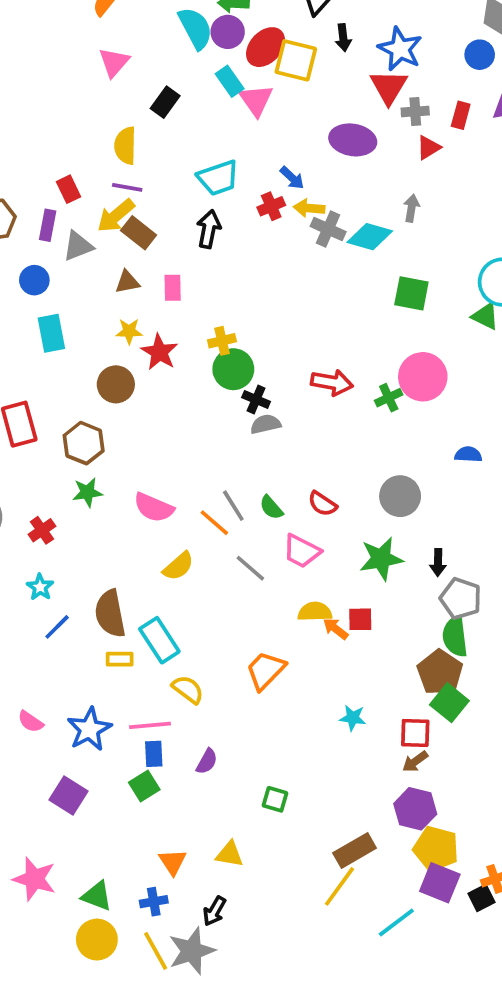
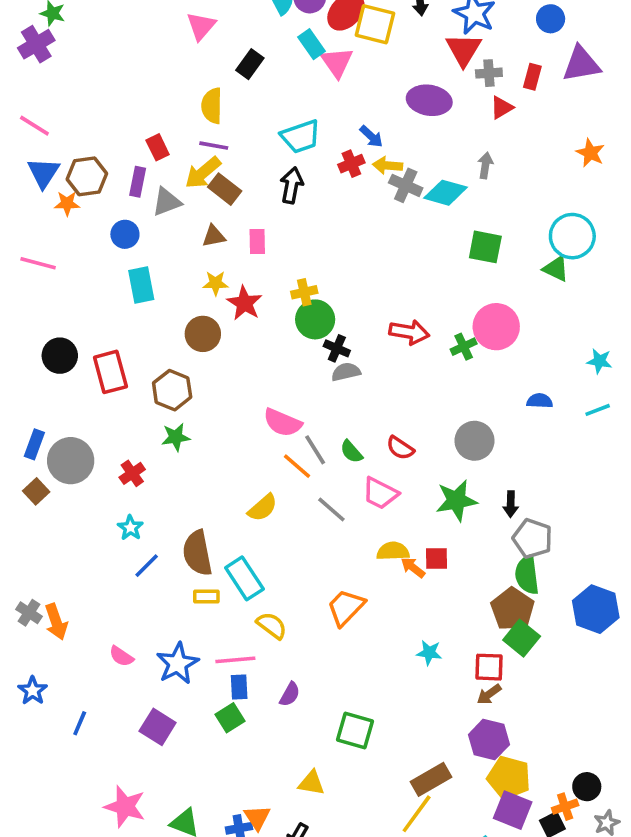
pink semicircle: (154, 508) -> (283, 423), moved
green square: (275, 799) -> (355, 730), size x1.5
orange triangle: (173, 862) -> (257, 817), moved

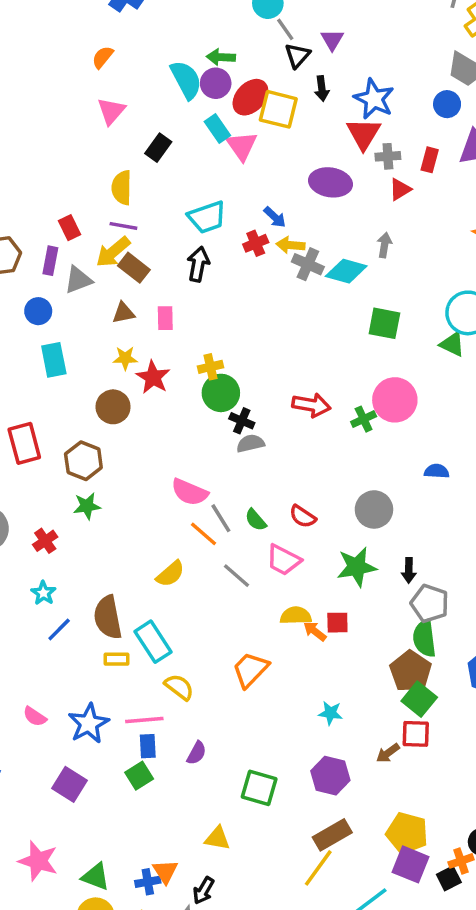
red square: (489, 667) -> (416, 734), moved
purple hexagon: (489, 740) -> (330, 776), moved

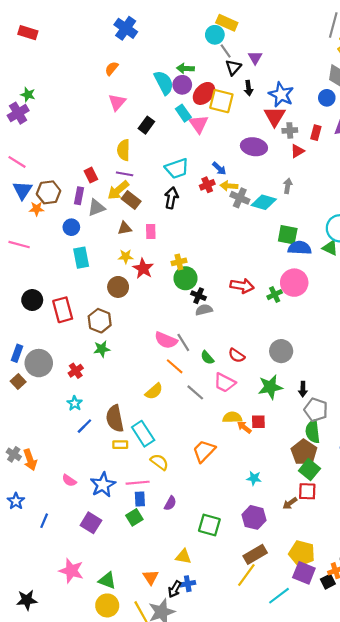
blue semicircle: (437, 471) -> (300, 248), moved, size x1.5
gray line: (221, 518) -> (183, 342), moved
blue cross: (148, 882) -> (188, 584), moved

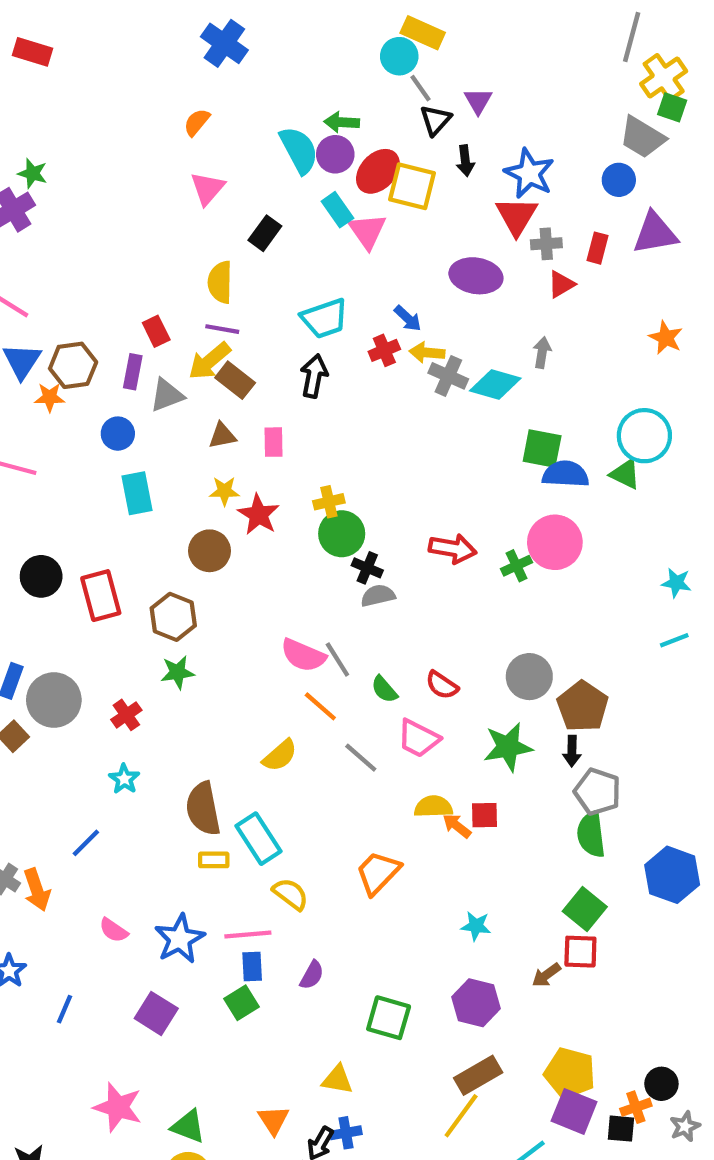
blue line: (84, 426) -> (86, 843), moved
brown pentagon: (304, 452) -> (583, 706), moved
black square: (328, 582) -> (621, 1129), turned 32

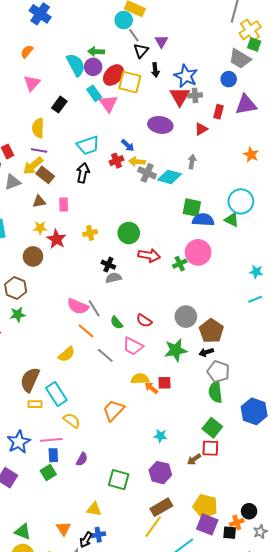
gray cross: (546, 244) -> (195, 95), moved
green circle: (342, 534) -> (129, 233), moved
black arrow: (572, 751) -> (206, 352), turned 72
brown semicircle: (203, 809) -> (30, 380), turned 35

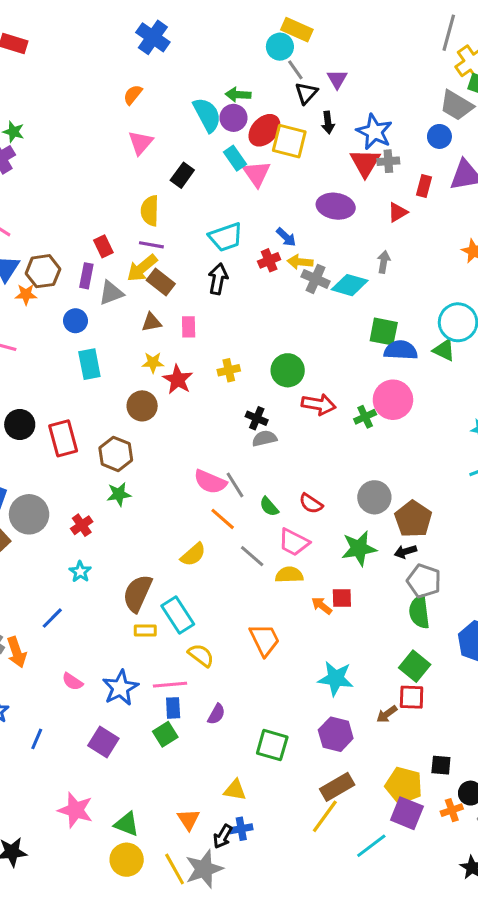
yellow semicircle: (140, 379) -> (289, 575), moved
orange trapezoid: (113, 410) -> (264, 640), turned 110
cyan star: (160, 436) -> (336, 678), size x1.6
black square: (230, 533) -> (441, 765), moved

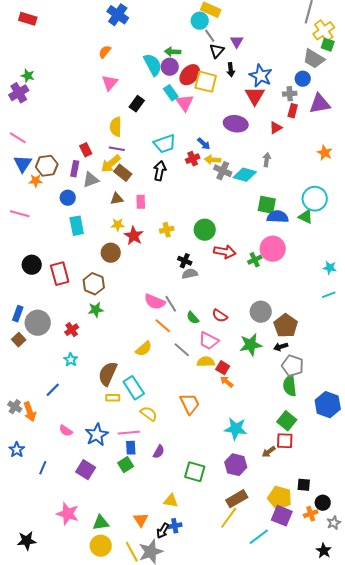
gray cross: (388, 161) -> (290, 94), moved
red square: (342, 598) -> (223, 368), moved, turned 32
green triangle: (127, 824) -> (101, 523), turned -30

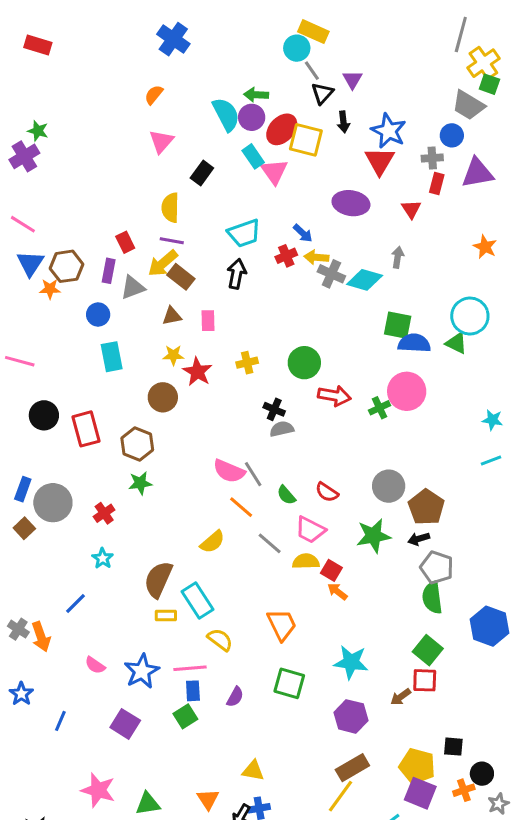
red triangle: (276, 128) -> (411, 209), turned -32
pink line: (20, 214) -> (20, 361), moved
green square: (195, 472) -> (289, 683), moved

